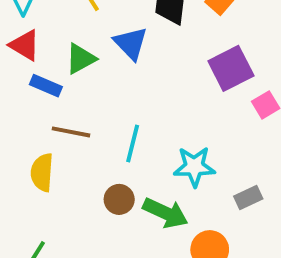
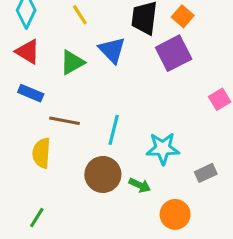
purple square: (231, 68) -> (174, 53), moved
blue rectangle: (46, 86) -> (31, 93), moved
brown circle: (119, 199) -> (103, 174), size x1.5
green arrow: (165, 213) -> (140, 185), size x0.6

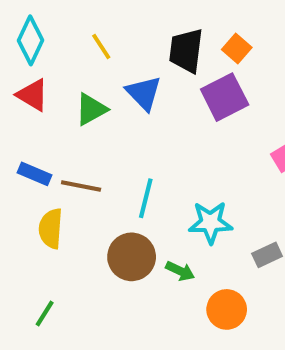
blue rectangle: (31, 93) -> (35, 174), moved

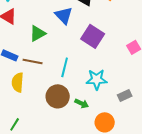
purple square: (225, 97) -> (93, 36), moved, turned -30
green triangle: (91, 109) -> (38, 33), moved

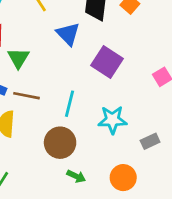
green triangle: (38, 33) -> (18, 58), moved, turned -30
green arrow: (82, 103) -> (76, 176), moved

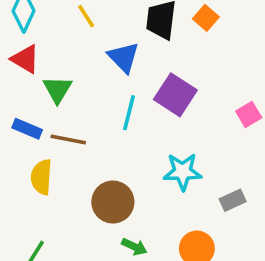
cyan line: (69, 104) -> (129, 113), moved

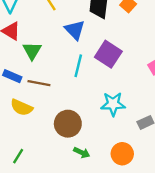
yellow semicircle: (41, 177) -> (22, 107), turned -70

